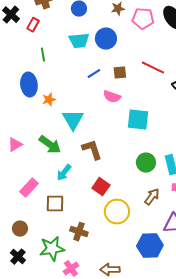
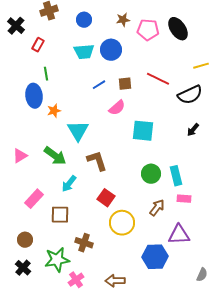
red rectangle: (33, 25) -> (38, 45), moved
green line: (43, 55) -> (46, 74), moved
pink semicircle: (112, 97) -> (117, 108), turned -60

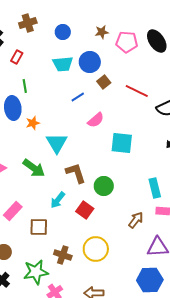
brown square: (125, 84) -> (104, 82), moved, turned -32
green circle: (151, 174) -> (104, 186), moved
cyan arrow: (69, 184) -> (58, 200), moved
yellow circle: (122, 223) -> (96, 249), moved
blue hexagon: (155, 257) -> (150, 280), moved

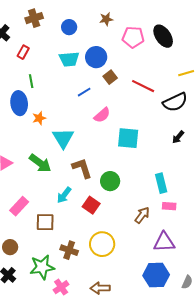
brown star: (102, 32) -> (106, 19), moved

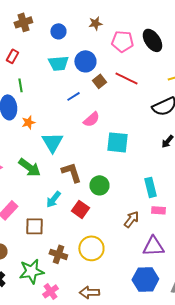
red line: (143, 86) -> (126, 78), moved

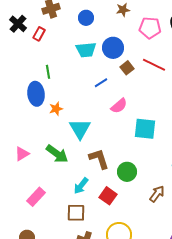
red rectangle: (12, 56) -> (39, 34), moved
brown arrow: (131, 219) -> (157, 194), moved
brown square: (34, 226) -> (76, 213), moved

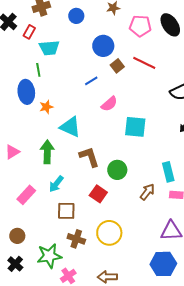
cyan trapezoid: (86, 50) -> (49, 48), moved
cyan triangle: (80, 129) -> (70, 127), turned -35
green arrow: (57, 154) -> (47, 152), turned -125
cyan arrow: (81, 186) -> (56, 184), moved

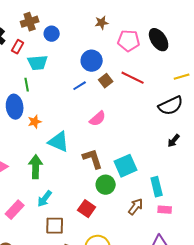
blue circle: (76, 16) -> (52, 34), moved
blue line: (91, 81) -> (80, 86), moved
cyan square: (135, 127) -> (126, 166), moved, turned -30
brown L-shape: (89, 157) -> (93, 159), moved

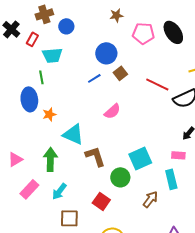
red line: (133, 78) -> (157, 84), moved
brown L-shape: (93, 159) -> (95, 156), moved
pink rectangle: (15, 210) -> (29, 189), moved
pink rectangle: (165, 210) -> (178, 155), moved

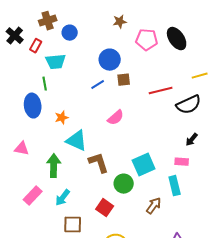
brown square: (120, 73) -> (124, 80), turned 32
red line: (157, 84) -> (161, 91), turned -40
orange star: (49, 114) -> (62, 118), moved
pink triangle: (15, 159) -> (22, 149), moved, turned 42

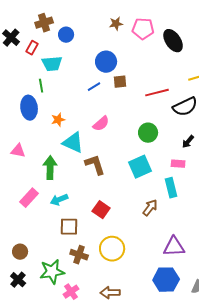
pink pentagon: (147, 40) -> (143, 29), moved
pink semicircle: (116, 118) -> (101, 124), moved
green circle: (124, 184) -> (148, 133), moved
cyan arrow: (63, 198) -> (59, 200), turned 30

